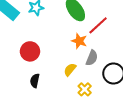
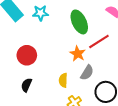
yellow semicircle: (70, 70) -> (63, 80), turned -48

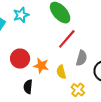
red line: (99, 41) -> (67, 39), moved
orange star: (78, 54) -> (41, 66), moved

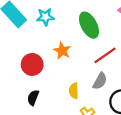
red line: (67, 39) -> (105, 55), moved
orange star: (41, 66) -> (62, 51), moved

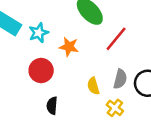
cyan star: (45, 17) -> (39, 33), moved
gray semicircle: (100, 81) -> (120, 79), moved

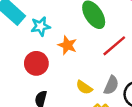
yellow semicircle: (93, 86) -> (84, 87), turned -49

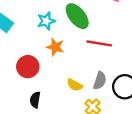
cyan star: (40, 26) -> (46, 21), moved
red line: (114, 46) -> (99, 43), turned 55

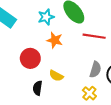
yellow semicircle: (75, 85) -> (56, 76), moved

